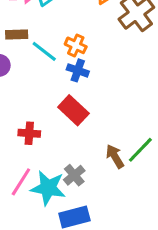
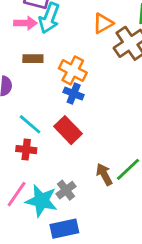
brown rectangle: (17, 34) -> (33, 59), moved
orange cross: (76, 45) -> (73, 70), size x1.4
cyan line: (44, 51) -> (30, 124), moved

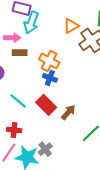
pink arrow: (25, 23) -> (12, 38), moved
red cross: (26, 150) -> (14, 130), moved
brown arrow: (104, 174) -> (68, 112), moved, turned 70

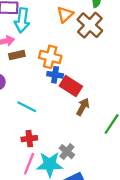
red rectangle: (46, 105) -> (71, 86), moved

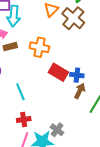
blue cross: (55, 75) -> (77, 75), moved
cyan line: (27, 107) -> (20, 92), turned 42
brown arrow: (83, 107) -> (80, 91), moved

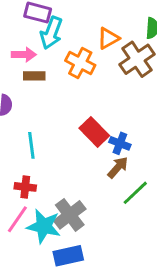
orange cross: (39, 47) -> (80, 63), moved
gray cross: (57, 130) -> (70, 215), size x1.5

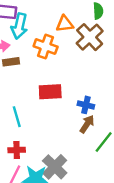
orange triangle: (108, 38) -> (65, 24), turned 30
red rectangle: (94, 132) -> (50, 92), moved, turned -40

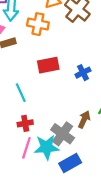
blue cross: (86, 105) -> (83, 73), turned -32
brown arrow: (87, 124) -> (84, 119), moved

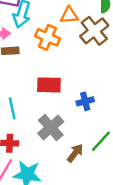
gray cross: (63, 134) -> (51, 128), moved

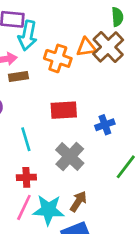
orange triangle: (69, 15) -> (86, 47), moved
brown arrow: (75, 153) -> (78, 201), moved

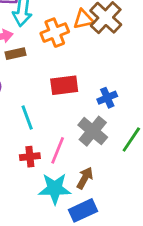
orange cross: (58, 58) -> (55, 33), turned -36
gray cross: (70, 156) -> (93, 131), moved
pink line: (24, 207) -> (58, 150), moved

